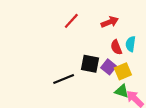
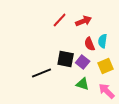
red line: (71, 21) -> (60, 20), moved
yellow square: (123, 71) -> (106, 66), moved
green triangle: (122, 91) -> (83, 84), moved

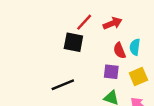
black square: (66, 59) -> (73, 42), moved
purple square: (83, 62) -> (111, 72), turned -32

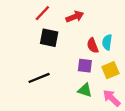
red line: (84, 22) -> (42, 13), moved
red arrow: (112, 23) -> (75, 17), moved

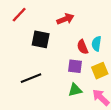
red line: (42, 13) -> (19, 15), moved
green triangle: (85, 90) -> (75, 90), turned -32

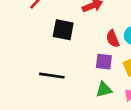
black line: (31, 78) -> (52, 76), turned 30

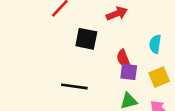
red semicircle: (113, 39) -> (123, 59), moved

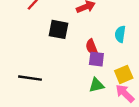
yellow square: (159, 77) -> (124, 74), moved
black line: (74, 86) -> (30, 78), moved

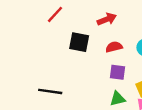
red semicircle: (92, 47) -> (114, 47), moved, turned 98

